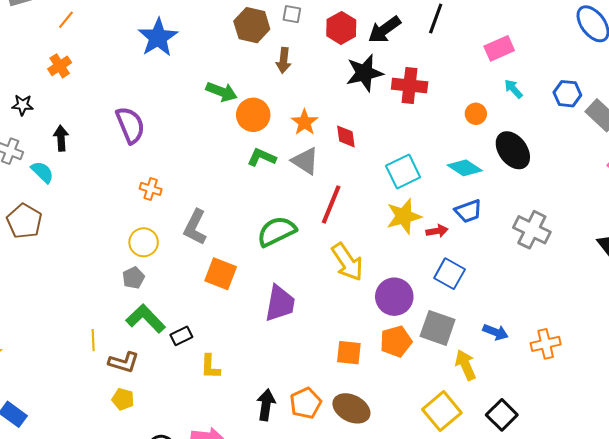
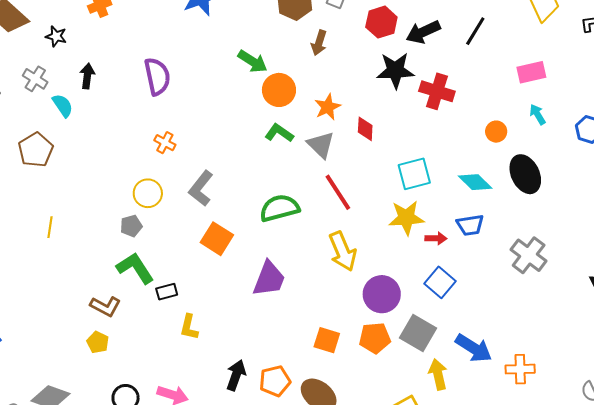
red line: (331, 204) -> (338, 192), turned -66
blue arrow: (496, 332) -> (474, 348), size x1.5
yellow line: (93, 340) -> (50, 227), moved

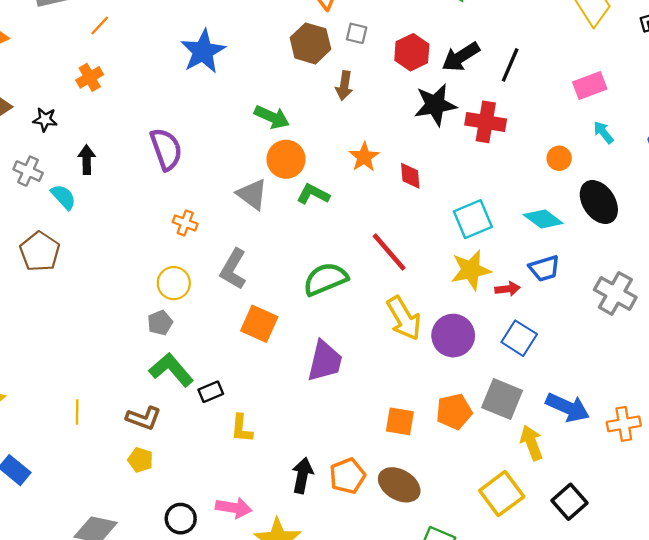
black line: (475, 31) -> (510, 65), moved
orange circle: (279, 90) -> (286, 159), moved
gray triangle: (321, 145) -> (252, 194), moved
yellow line: (50, 227) -> (77, 412), moved
purple circle: (382, 294) -> (453, 336), moved

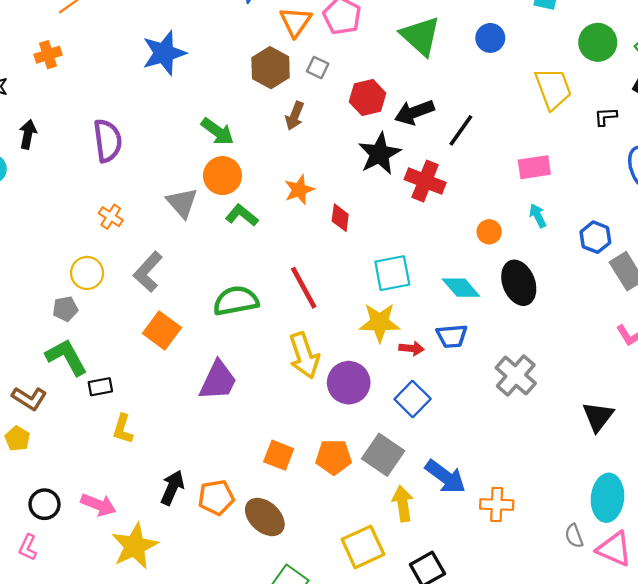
black star: (435, 105) -> (379, 154), turned -30

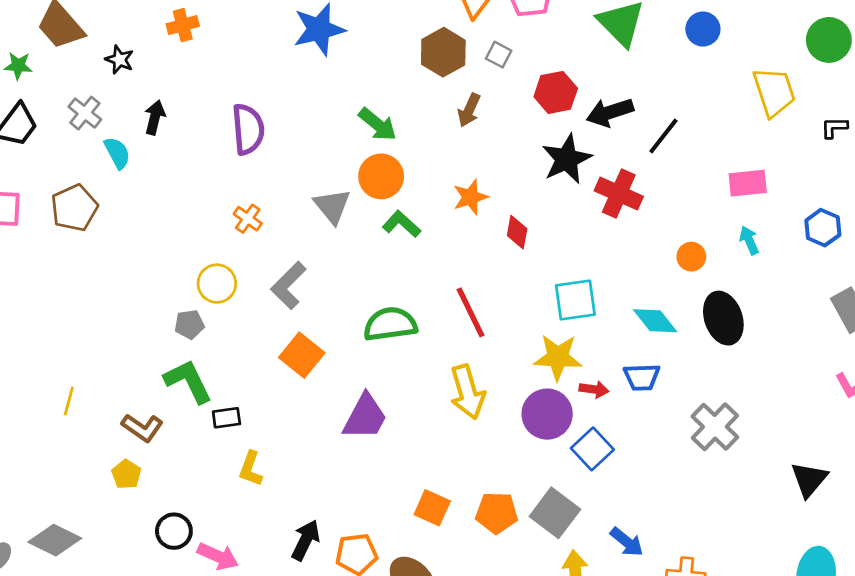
blue hexagon: (595, 237) -> (823, 228), moved
purple circle: (349, 383) -> (547, 414), moved
blue arrow: (445, 477) -> (627, 542), size x0.7
black circle: (45, 504) -> (174, 531), moved

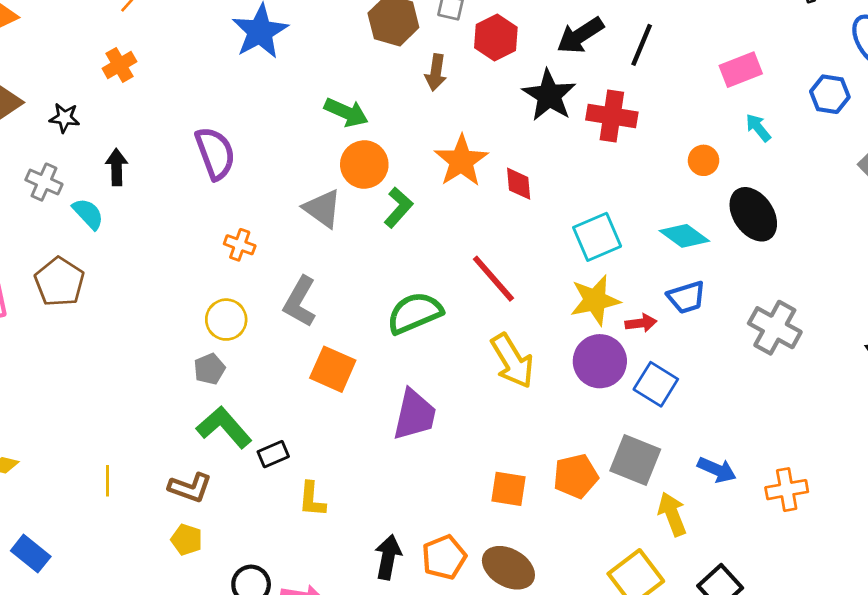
red hexagon: (556, 92) -> (496, 37), moved
orange star: (470, 197) -> (461, 161), size x1.4
green L-shape: (402, 224) -> (398, 208), turned 105

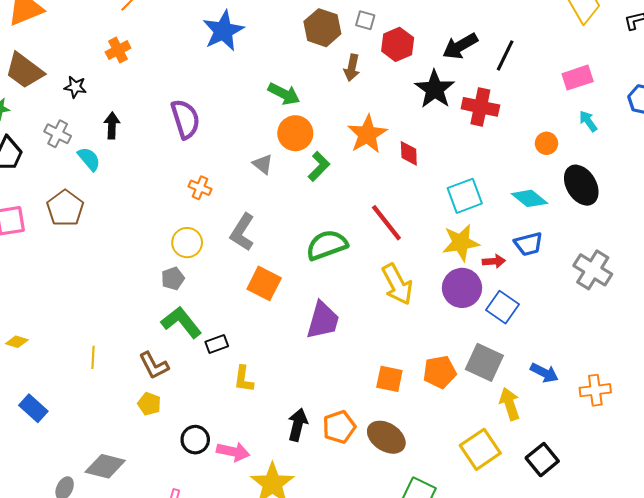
gray triangle: (323, 208) -> (263, 164), size x0.7
brown L-shape: (190, 488) -> (154, 366), turned 40

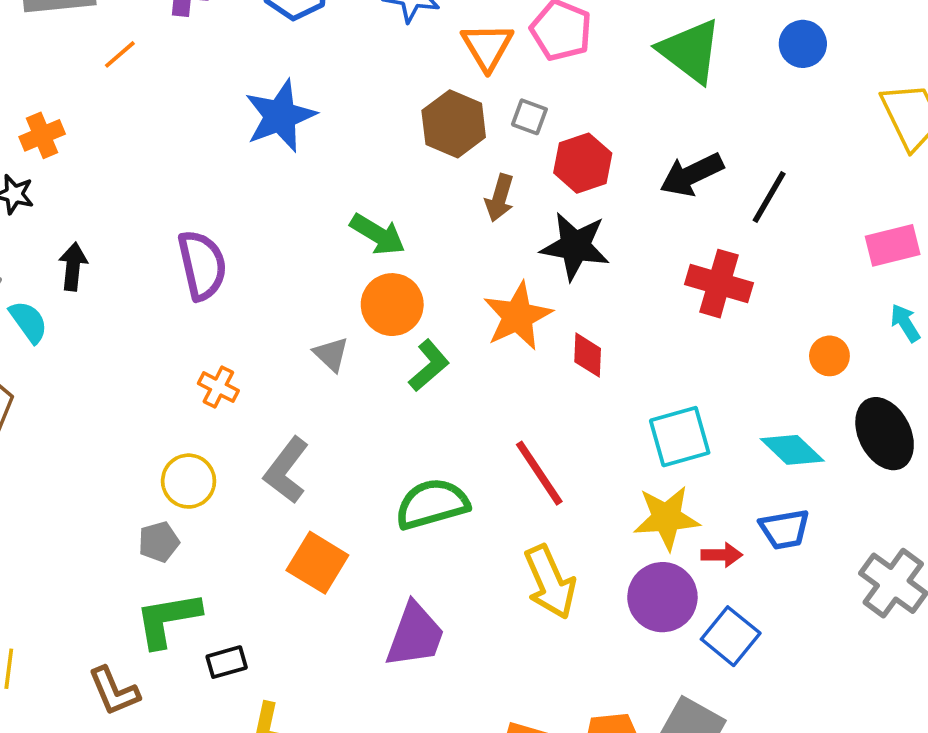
orange cross: (118, 50) -> (42, 135), moved
black star: (435, 89) -> (575, 246), moved, turned -30
green L-shape: (181, 322) -> (168, 619), turned -66

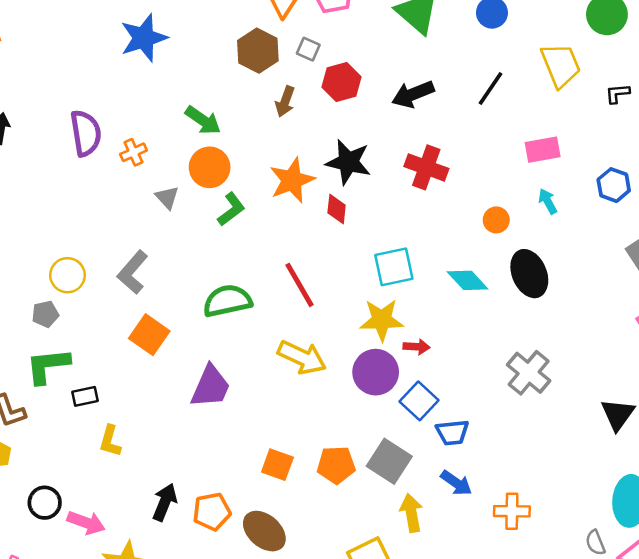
black line: (769, 197) -> (490, 88), moved
black star: (575, 246) -> (348, 162), moved
orange cross: (218, 387) -> (133, 152), moved, turned 35
blue trapezoid: (785, 529) -> (452, 432), moved
yellow arrow: (550, 582) -> (302, 357), turned -45

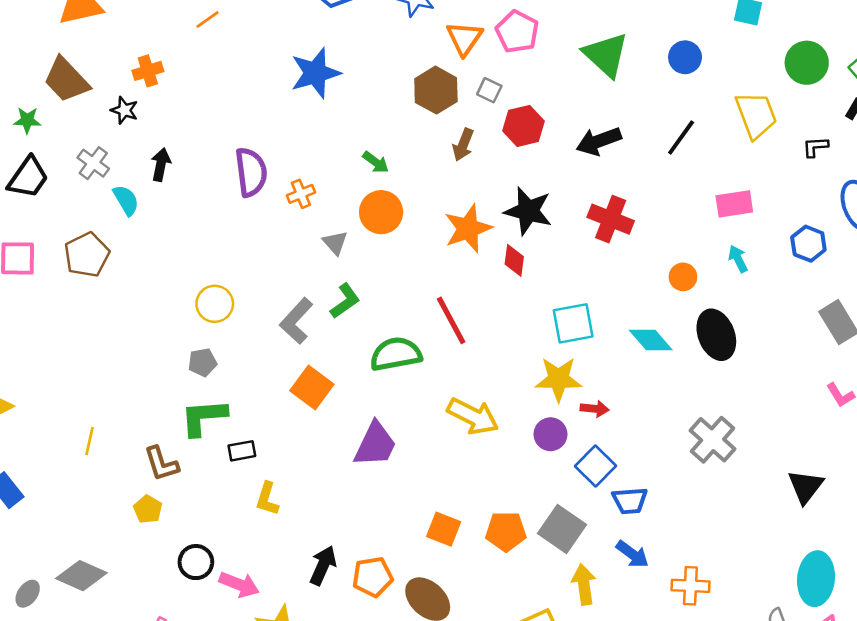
green arrow: (203, 120) -> (376, 162), size x0.7
green L-shape: (231, 209) -> (345, 301), moved
yellow circle: (68, 275) -> (215, 304), moved
red line: (300, 285) -> (451, 320), moved
purple circle: (376, 372) -> (550, 434), size x0.7

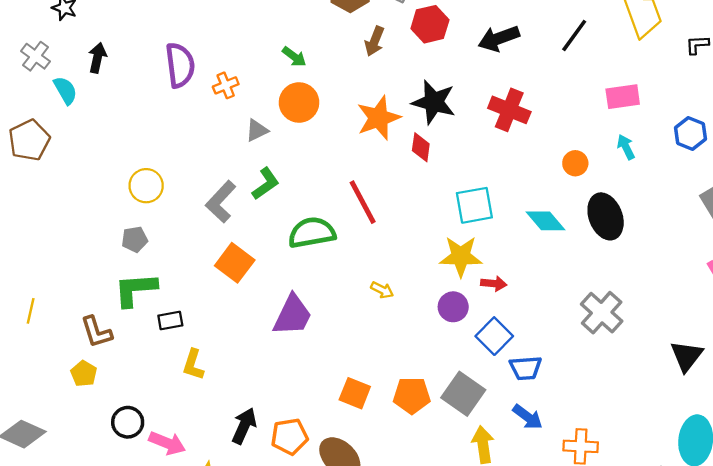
gray triangle: (335, 243) -> (257, 130), turned 45
yellow arrow: (473, 416) -> (382, 290), size x0.5

